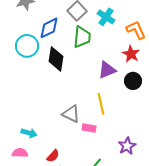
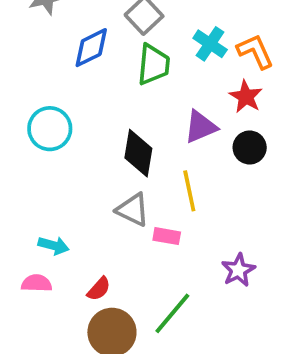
cyan cross: (106, 17) -> (210, 44), moved
cyan circle: (27, 46) -> (50, 129), moved
black diamond: (56, 59) -> (138, 153), moved

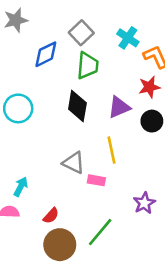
cyan cross: (210, 44) -> (128, 38), moved
red star: (246, 97) -> (149, 87), turned 30
black diamond: (138, 153) -> (77, 106), moved
cyan arrow: (54, 246) -> (21, 187), turned -78

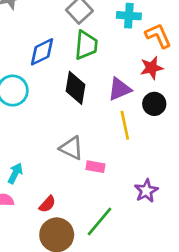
cyan cross: (128, 38) -> (129, 16), turned -30
blue diamond: (46, 54) -> (42, 52), moved
yellow line: (112, 150) -> (125, 125), moved

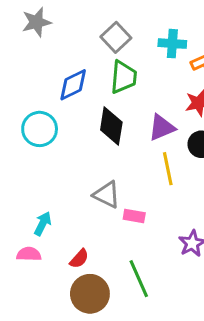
green line: (99, 221) -> (139, 279), turned -64

